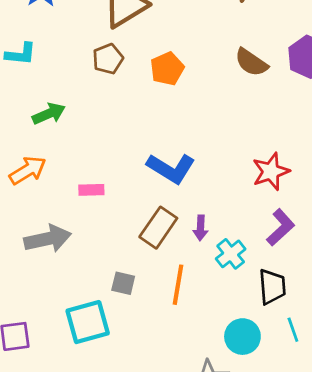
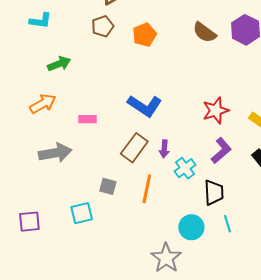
cyan square: (88, 322) -> (82, 213), size x0.7

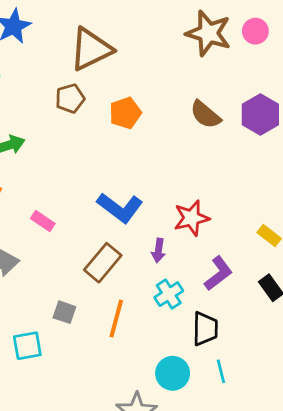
red star: (216, 110) -> (191, 218), moved
pink rectangle: (88, 119) -> (43, 221), turned 30
purple arrow: (164, 149) -> (158, 251), moved

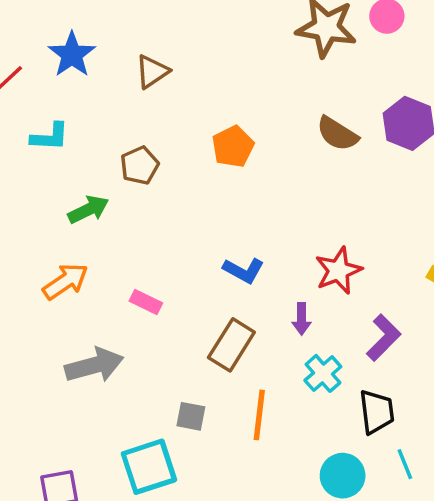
brown triangle: (91, 49) -> (152, 72), moved, size x0.6
brown pentagon: (70, 98) -> (140, 165), moved
blue L-shape: (120, 208) -> (244, 270), size x0.7
cyan square: (27, 346) -> (149, 467), size x1.4

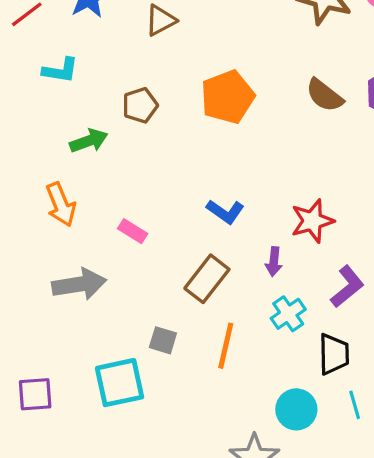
orange pentagon: (233, 147) -> (228, 97), size x1.4
orange arrow: (65, 281) -> (61, 204), turned 96

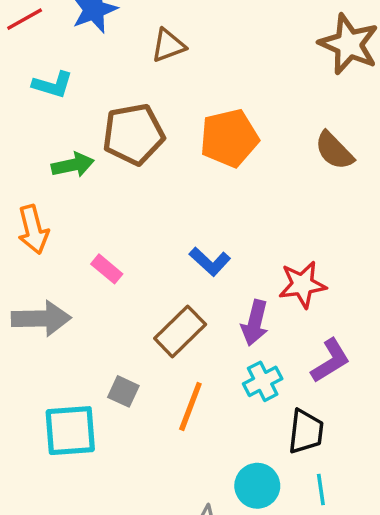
brown pentagon: (140, 105) -> (133, 134), size x1.6
purple arrow: (274, 262) -> (255, 323), size x1.4

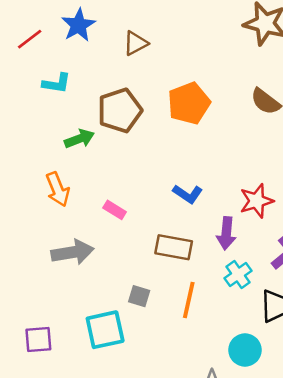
brown rectangle: (180, 331) -> (174, 247), turned 63

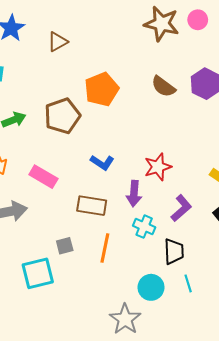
brown pentagon: (120, 110) -> (62, 116), moved
pink rectangle: (115, 210) -> (43, 177), size x1.5
cyan cross: (238, 274) -> (144, 227), turned -30
gray square: (139, 296) -> (65, 246), turned -30

